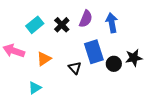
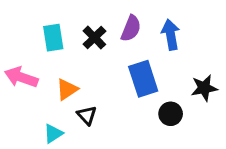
cyan rectangle: (35, 25) -> (53, 38), turned -60
black circle: (114, 64) -> (171, 114), moved
black triangle: (75, 68) -> (87, 115), moved

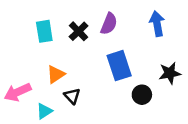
blue arrow: (171, 35) -> (157, 24), moved
pink arrow: (21, 77) -> (18, 92), moved, turned -44

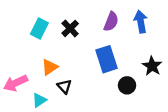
purple semicircle: (109, 24) -> (111, 22), moved
cyan rectangle: (44, 31) -> (39, 28), turned 36
black star: (170, 73) -> (152, 66), turned -30

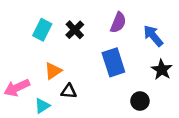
blue arrow: (141, 22) -> (153, 36), moved, turned -30
black circle: (127, 85) -> (140, 101), moved
black triangle: (64, 86) -> (69, 91), turned -42

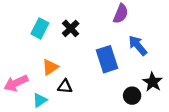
purple semicircle: (118, 23) -> (121, 14), moved
blue arrow: (153, 36) -> (138, 46), moved
black star: (162, 70) -> (153, 82), moved

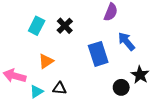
pink arrow: (16, 83) -> (15, 76), turned 40
black triangle: (65, 87) -> (60, 88), moved

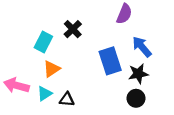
cyan rectangle: (37, 26) -> (43, 42), moved
black star: (140, 75) -> (138, 74), moved, turned 30
cyan triangle: (37, 92) -> (45, 94), moved

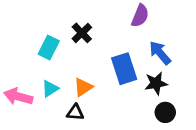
orange triangle: (52, 69) -> (83, 87), moved
cyan triangle: (45, 94) -> (50, 89), moved
black circle: (136, 98) -> (165, 112), moved

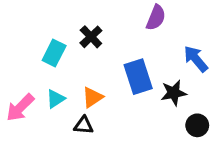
blue arrow: (160, 53) -> (196, 59), moved
pink arrow: (18, 97) -> (20, 108), turned -60
black circle: (165, 112) -> (197, 125), moved

